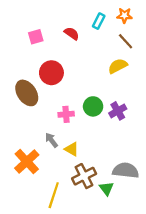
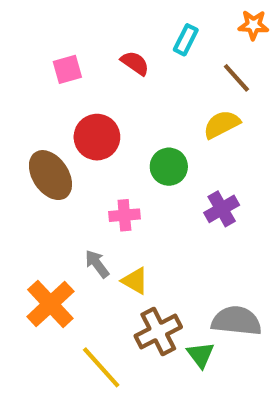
orange star: (124, 15) -> (253, 25), moved
green circle: (93, 106) -> (169, 167), moved
yellow line: (54, 195) -> (101, 367), turned -60

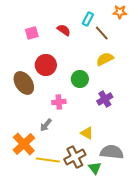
brown line: (236, 78) -> (102, 33), moved
gray arrow: (97, 264) -> (46, 125), turned -104
yellow triangle: (135, 281) -> (87, 133), moved
yellow line: (101, 367) -> (48, 160), moved, turned -40

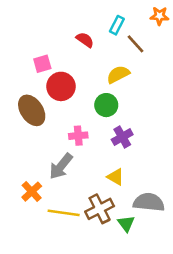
pink square: (32, 33) -> (42, 64), moved
yellow semicircle: (105, 59) -> (118, 74), moved
purple cross: (105, 99) -> (122, 137), moved
gray arrow: (46, 125) -> (61, 166), size x1.5
orange cross: (24, 144) -> (32, 192), size x0.7

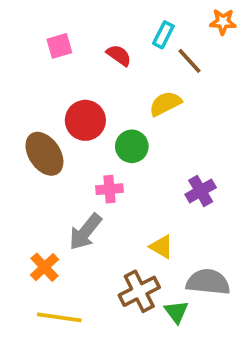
pink square: (42, 64) -> (59, 46), moved
green circle: (106, 105) -> (132, 146), moved
purple cross: (122, 137) -> (201, 191), moved
yellow line: (64, 213) -> (59, 317), moved

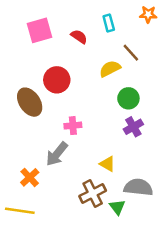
cyan rectangle: (163, 35) -> (109, 23), turned -42
pink square: (59, 46) -> (40, 30), size x1.5
brown line: (189, 61) -> (131, 53), moved
green circle: (132, 146) -> (128, 98), moved
yellow line: (59, 317) -> (20, 211), moved

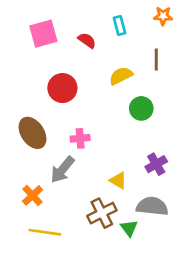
brown line: (131, 53) -> (156, 59), moved, turned 42
brown ellipse: (30, 102) -> (33, 133), moved
purple cross: (133, 127) -> (156, 164), moved
yellow line: (20, 211) -> (45, 232), moved

